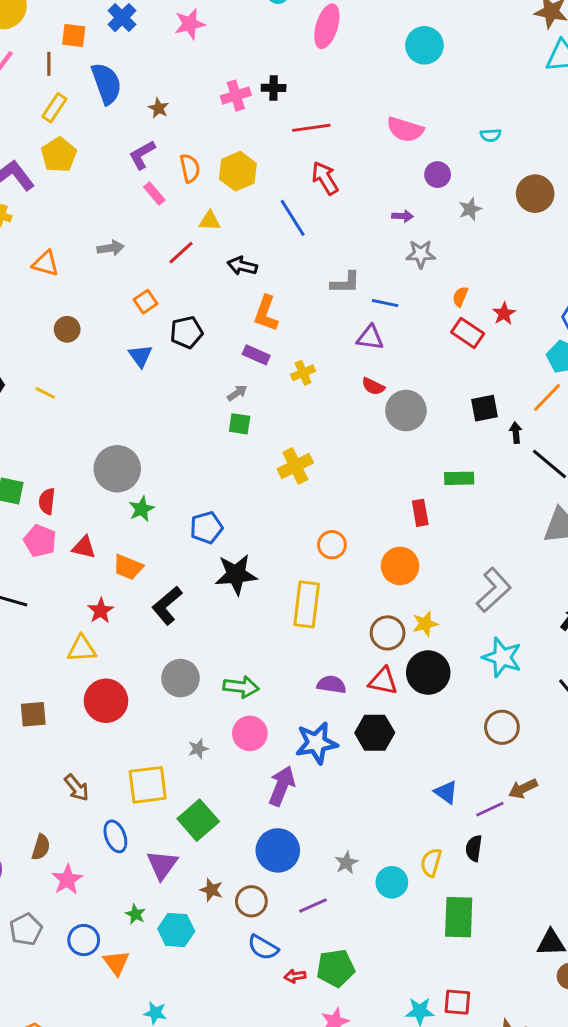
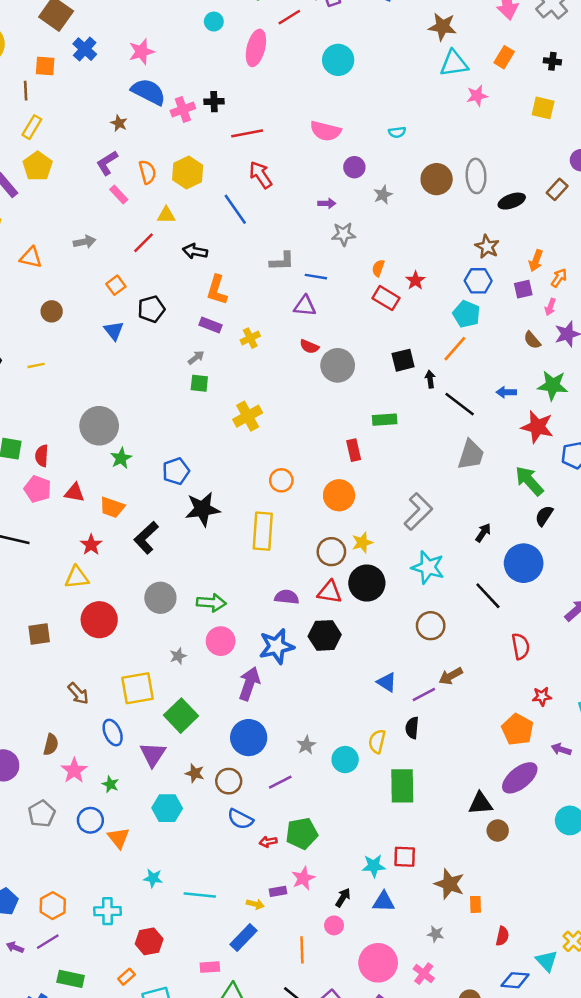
blue semicircle: (106, 83) -> (148, 92), moved, turned -40
yellow line: (45, 393) -> (36, 365), turned -35
green star: (136, 914) -> (110, 784), moved

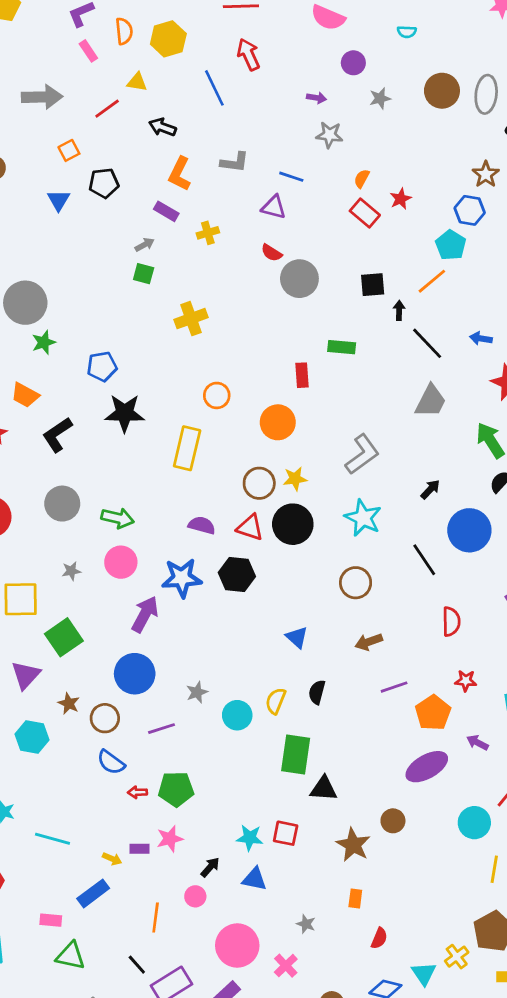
gray arrow: (85, 242) -> (42, 97), size x1.6
gray L-shape: (282, 261) -> (235, 162), moved
purple line: (424, 694) -> (394, 687), moved
black triangle: (480, 803) -> (324, 789), moved
brown star: (449, 884) -> (353, 845), moved

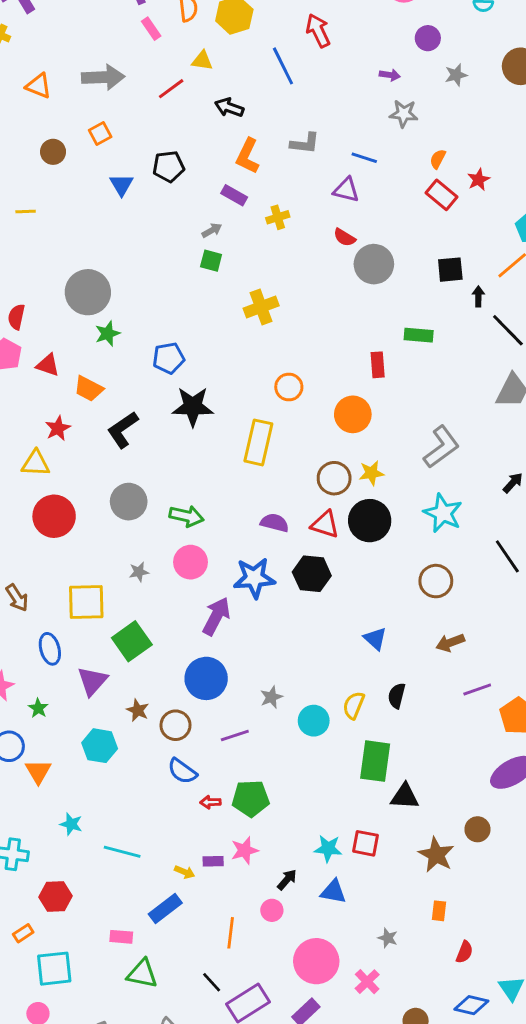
orange square: (69, 150) -> (100, 133), moved

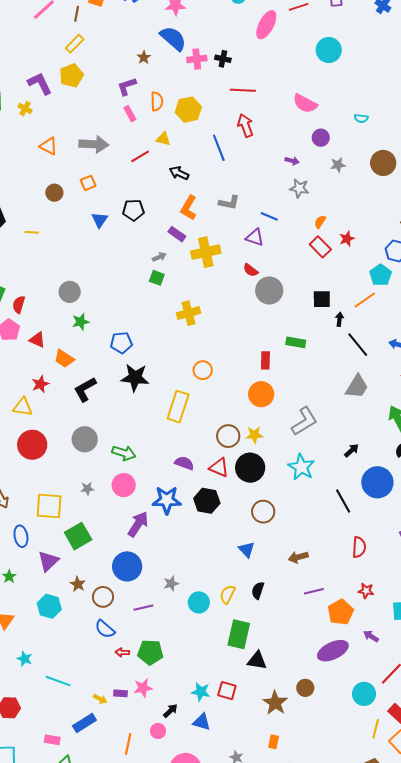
yellow cross: (278, 217) -> (206, 252), size x1.8
gray circle: (88, 292) -> (70, 292), size x0.7
orange circle: (353, 414) -> (261, 394), moved
brown circle: (436, 581) -> (263, 512), moved

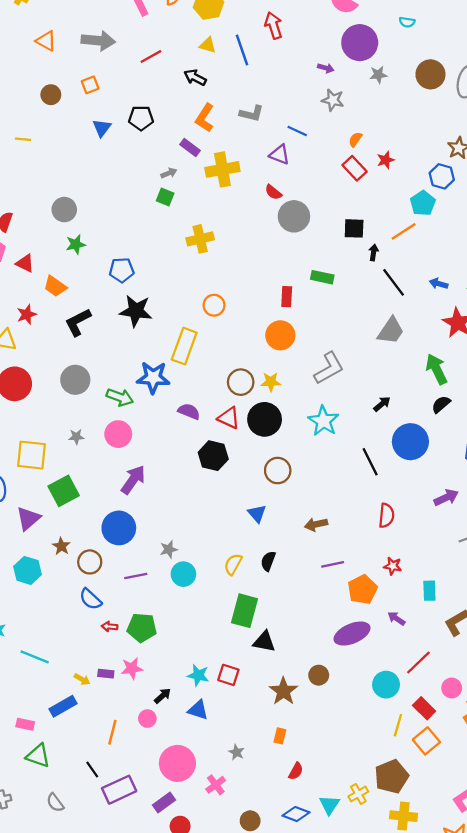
purple circle: (321, 138) -> (360, 43), size x1.8
yellow triangle: (163, 139) -> (208, 45), moved
blue star: (167, 500) -> (153, 378), moved
cyan circle: (199, 602) -> (183, 574), moved

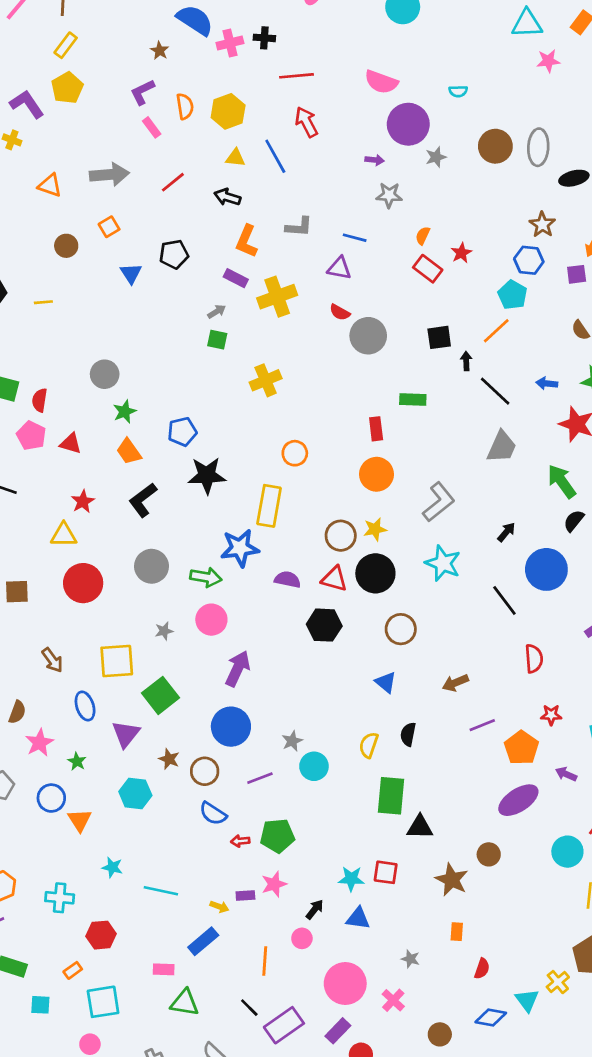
orange trapezoid: (55, 286) -> (129, 451), moved, turned 30

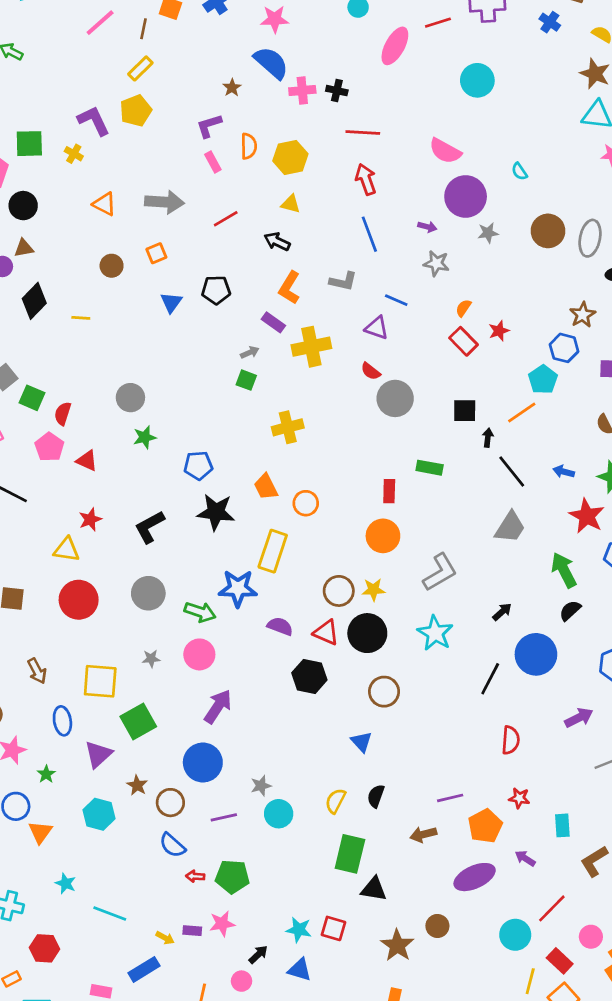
cyan semicircle: (458, 91) -> (519, 171), turned 48
blue line: (275, 156) -> (369, 234), moved
orange trapezoid: (129, 451) -> (266, 487), moved
black line: (504, 600) -> (490, 679), turned 56
brown arrow: (455, 683) -> (423, 834), moved

